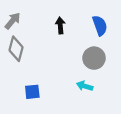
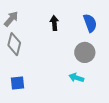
blue square: (32, 92) -> (17, 83), moved

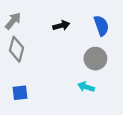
black arrow: (54, 23) -> (61, 26), turned 80

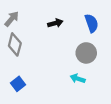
blue square: (20, 93) -> (18, 84), turned -32

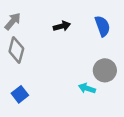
gray circle: (86, 53) -> (105, 70), moved

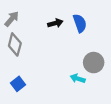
blue semicircle: (102, 26) -> (80, 23), moved

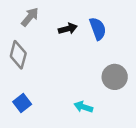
gray arrow: (12, 19) -> (30, 17), moved
cyan arrow: (78, 79) -> (83, 107), moved

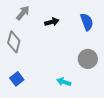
blue semicircle: (98, 29) -> (87, 22), moved

